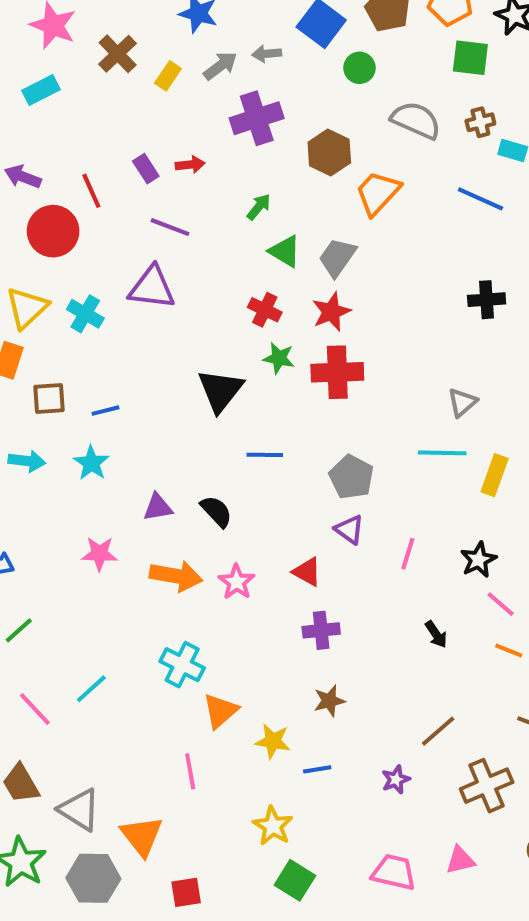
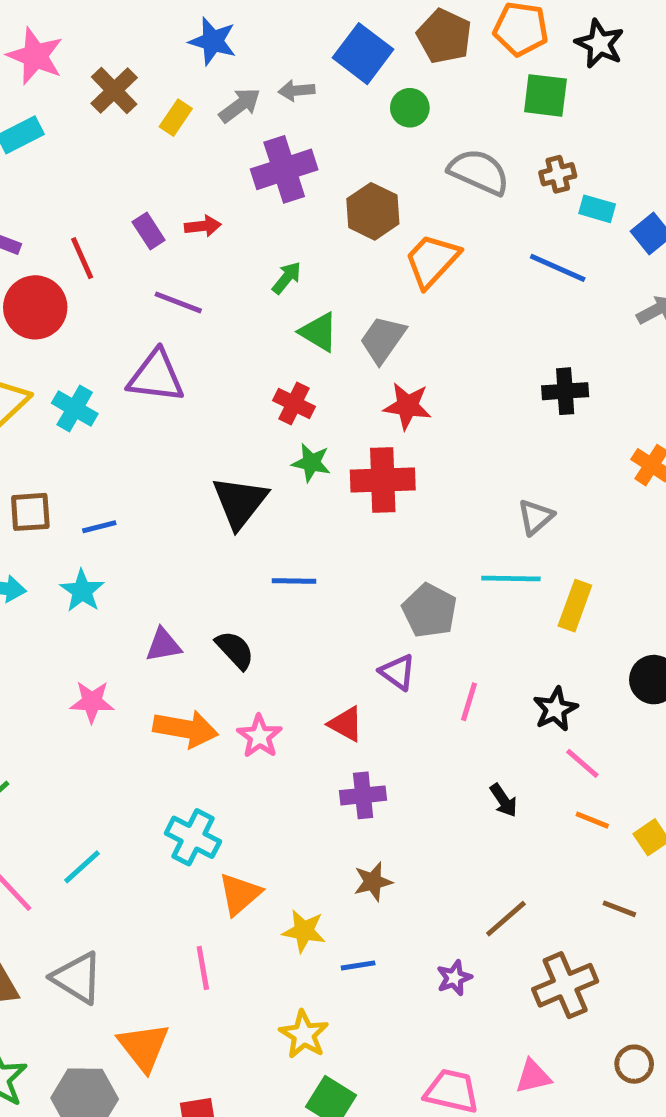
red star: (331, 312) -> (407, 406), moved, turned 30
gray pentagon: (351, 477) -> (430, 611), moved
gray triangle: (79, 810) -> (77, 978), moved

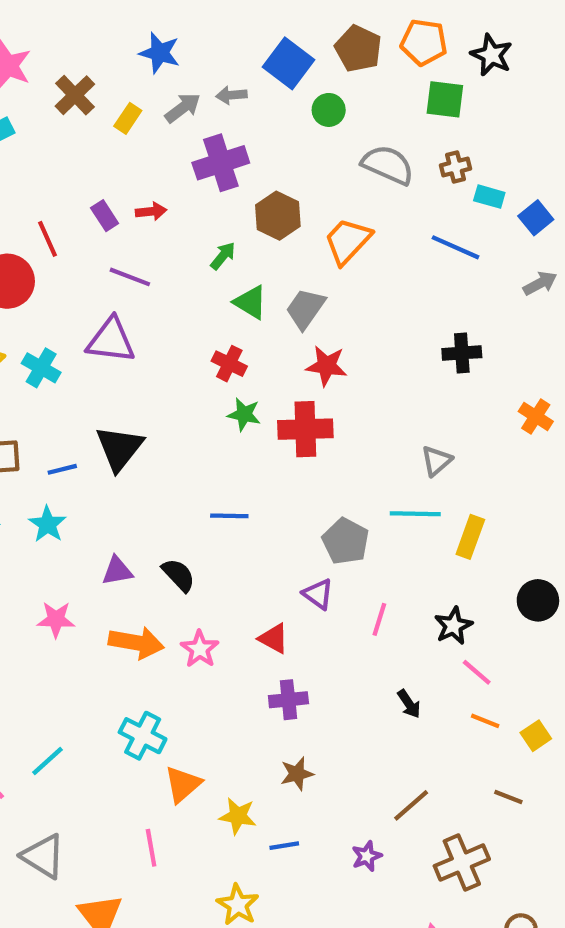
brown hexagon: (373, 211) -> (278, 216), moved
black triangle: (240, 502) -> (119, 448), moved

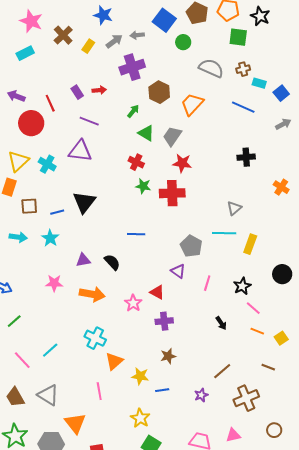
pink star: (200, 649) -> (133, 303), moved

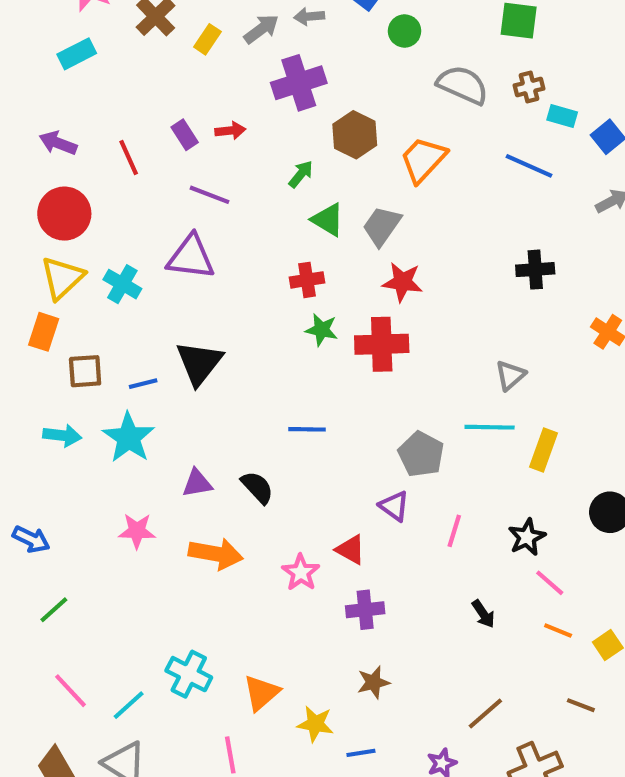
red circle: (31, 123) -> (64, 214), moved
red cross: (136, 162) -> (307, 280), turned -35
cyan star: (50, 238) -> (129, 438), size x1.4
cyan cross: (95, 338) -> (189, 674), moved
cyan line: (50, 350) -> (129, 705), moved

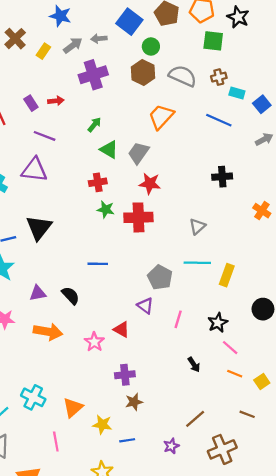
brown hexagon: (355, 135) -> (143, 73), moved
gray triangle: (510, 375) -> (197, 226), moved
purple cross: (365, 610) -> (125, 375), moved

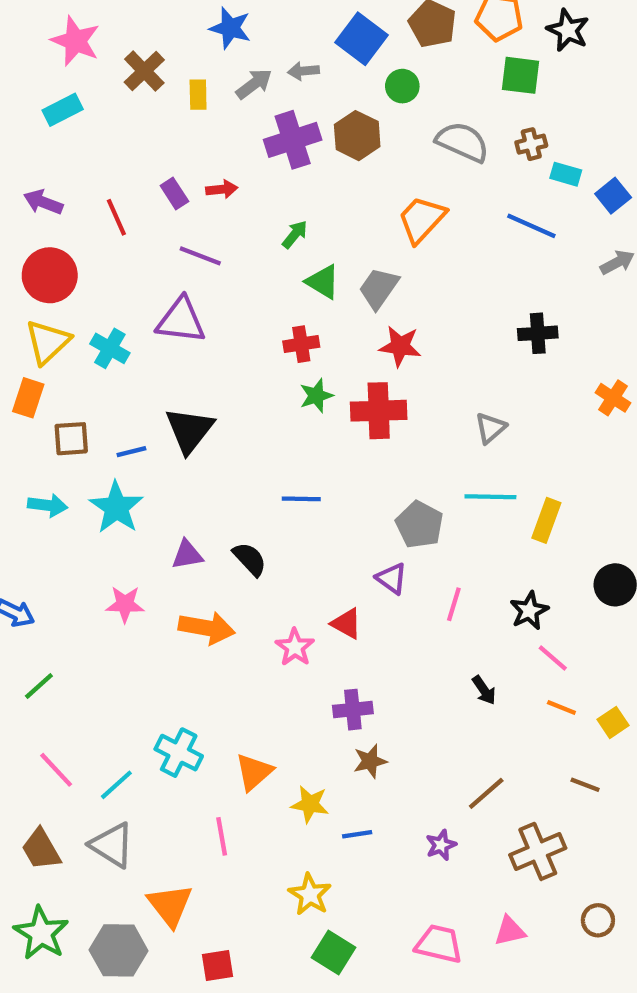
yellow rectangle: (43, 51) -> (198, 95), turned -35
brown hexagon: (143, 73) -> (357, 136), moved
green star: (106, 209) -> (316, 396), turned -30

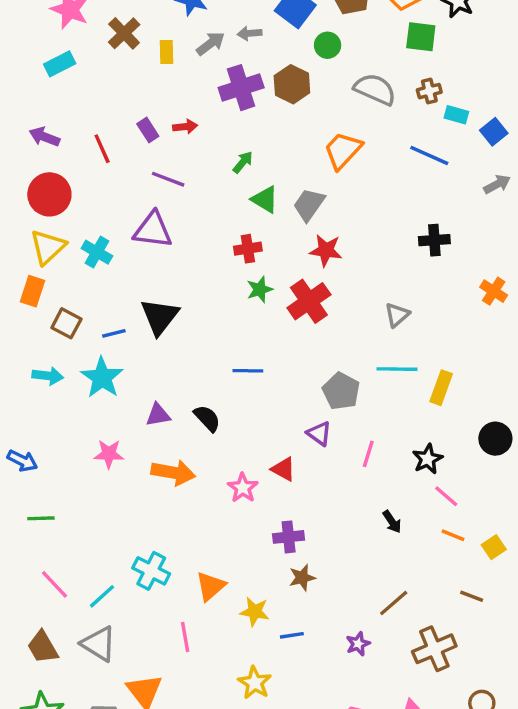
red cross: (379, 411) -> (309, 301), turned -33
brown square: (71, 439) -> (66, 323), turned 32
green line: (39, 686) -> (41, 518), turned 40

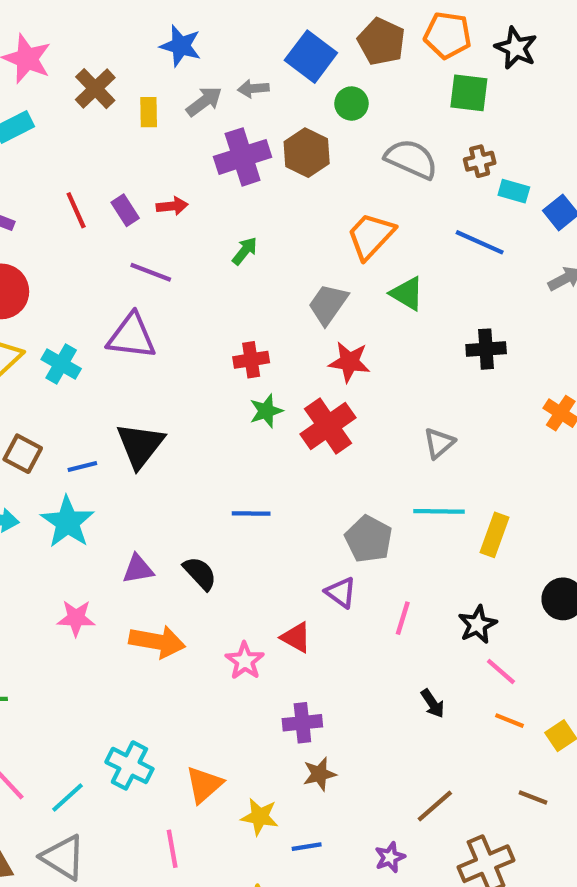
red line: (102, 149) -> (76, 210), moved
green triangle: (265, 200) -> (407, 294), moved

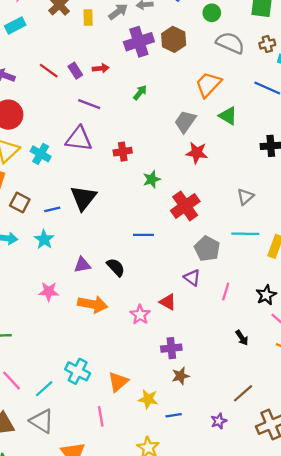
green circle: (351, 104) -> (212, 13), moved
red line: (76, 210) -> (49, 71), turned -30
red cross: (251, 360) -> (123, 152), moved
red cross: (328, 426) -> (185, 206), moved
cyan star: (67, 522) -> (44, 239), size x0.7

